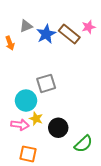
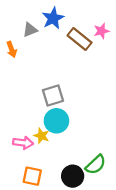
blue star: (46, 34) -> (53, 18), moved
cyan circle: (26, 101) -> (56, 121), moved
black circle: (58, 128) -> (73, 176), moved

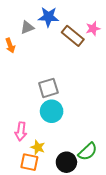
blue star: (53, 18) -> (48, 17), turned 30
yellow star: (41, 136) -> (38, 147), moved
pink arrow: (23, 143) -> (21, 131), turned 90

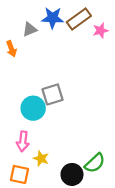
brown rectangle: (73, 36) -> (79, 19), moved, turned -75
cyan circle: (52, 111) -> (33, 108), moved
orange square: (29, 162) -> (19, 174), moved

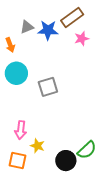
blue star: (53, 18) -> (48, 30), moved
pink star: (101, 30) -> (82, 39), moved
cyan circle: (33, 108) -> (16, 73), moved

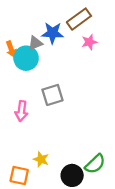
gray triangle: (27, 27) -> (35, 43), moved
cyan circle: (16, 73) -> (26, 58), moved
pink arrow: (21, 130) -> (21, 111), moved

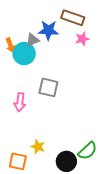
brown rectangle: (79, 19) -> (73, 18), turned 55
gray square: (53, 95) -> (48, 87), turned 30

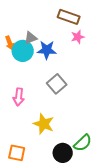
blue star: (48, 30) -> (47, 50), moved
gray square: (48, 87) -> (57, 84), moved, turned 36
yellow star: (38, 147) -> (44, 124), moved, size x1.5

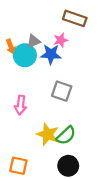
pink star: (78, 37) -> (61, 40), moved
gray square: (57, 84) -> (62, 91), turned -30
green semicircle: (83, 143) -> (66, 135), moved

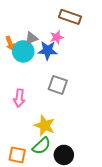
green semicircle: (66, 135) -> (42, 146), moved

